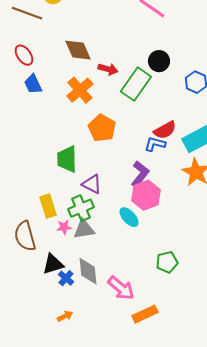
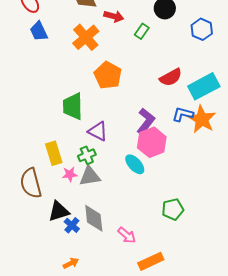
green rectangle: (136, 84) -> (142, 31), size x0.5
blue L-shape: (155, 144) -> (183, 114), moved
green cross: (81, 208) -> (87, 155), size x0.7
pink arrow: (121, 288) -> (127, 235), size x0.7

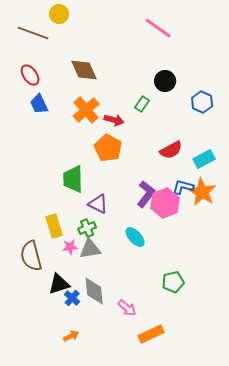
red arrow: (114, 16) -> (114, 120), moved
cyan rectangle: (204, 86) -> (204, 159), size x0.7
pink hexagon: (152, 142) -> (165, 203), moved

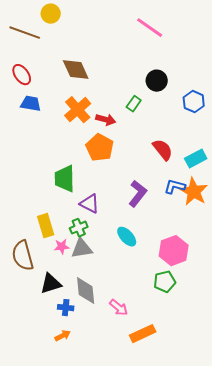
blue trapezoid: (39, 104) -> (31, 104), turned 125
red semicircle: (171, 150) -> (163, 150), turned -100
pink hexagon: (165, 203) -> (174, 251), moved
blue cross: (72, 298) -> (66, 308), moved, turned -35

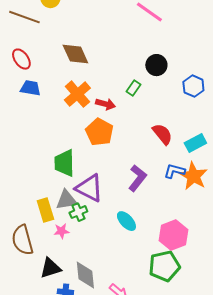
purple triangle: (90, 204) -> (89, 188), size x1.4
gray triangle: (82, 249) -> (66, 200), moved
green pentagon: (165, 282) -> (164, 266), size x1.4

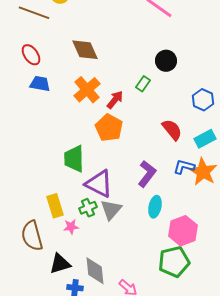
blue hexagon: (193, 86) -> (203, 100), moved
red arrow: (105, 104) -> (115, 100), turned -66
gray triangle: (66, 200) -> (111, 210), moved, turned -40
cyan ellipse: (126, 221) -> (155, 207), moved, turned 55

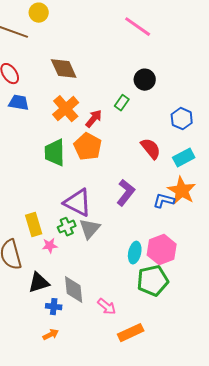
green trapezoid: (74, 159) -> (55, 153), moved
blue L-shape: (184, 167) -> (164, 201), moved
cyan ellipse: (155, 207) -> (135, 253), moved

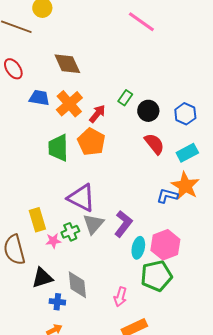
black circle: (145, 80) -> (148, 111), moved
blue trapezoid: (19, 103) -> (39, 98), moved
purple L-shape: (126, 193) -> (123, 224), moved
green cross: (67, 227) -> (70, 232), moved
pink arrow: (107, 307) -> (120, 297), moved, turned 66

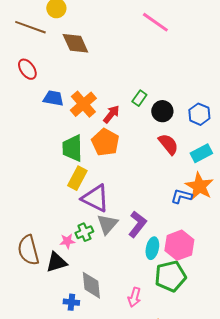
brown diamond: (67, 64) -> (75, 43), moved
yellow rectangle: (37, 220) -> (77, 178), moved, turned 45
black triangle: (42, 278) -> (56, 262), moved

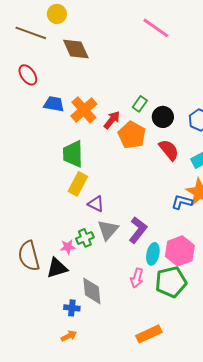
orange pentagon: (105, 142) -> (132, 135), moved
purple triangle: (95, 198) -> (96, 204), size x0.6
pink arrow: (134, 297) -> (137, 278), moved

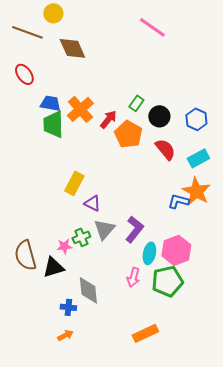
green trapezoid: (73, 154) -> (53, 124), moved

